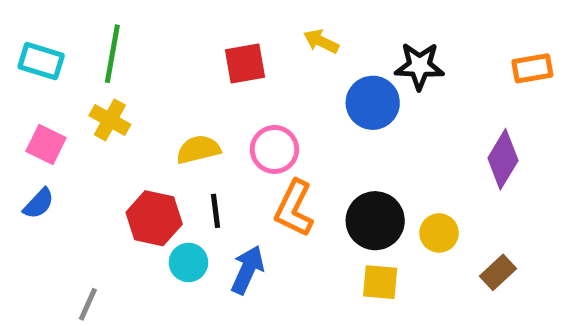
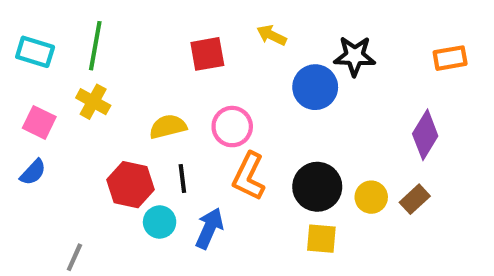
brown rectangle: (498, 272) -> (415, 199), moved

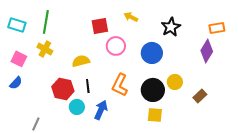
black star: (355, 56) -> (171, 27), turned -30
blue circle: (315, 87) -> (152, 53), moved
pink circle: (232, 127) -> (116, 46), moved
purple diamond: (425, 135) -> (207, 51), moved
yellow circle: (371, 197) -> (175, 82), moved

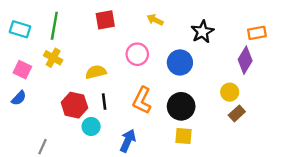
red square: (100, 26) -> (105, 20), moved
yellow circle: (175, 82) -> (230, 92), moved
blue arrow: (101, 110) -> (128, 141), moved

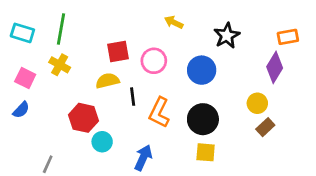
red square: (105, 20) -> (118, 52), moved
black line: (104, 102) -> (133, 97), moved

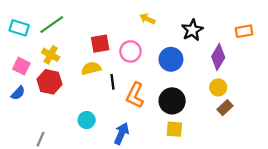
green line: (61, 29) -> (52, 24), turned 45
purple diamond: (275, 67) -> (218, 57), moved
red hexagon: (84, 118) -> (49, 82), moved

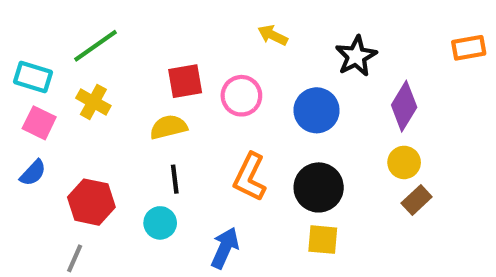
cyan rectangle: (19, 28) -> (33, 77), moved
orange rectangle: (244, 31) -> (469, 48), moved
red hexagon: (49, 82) -> (91, 202), moved
black line: (112, 82) -> (175, 179), moved

